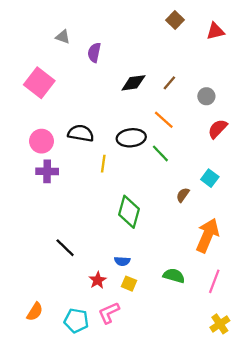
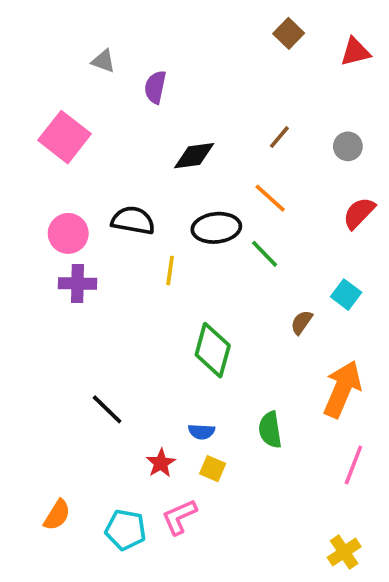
black diamond: (133, 83) -> (194, 156), moved
gray circle: (206, 96) -> (348, 146), moved
green semicircle: (174, 276) -> (270, 430), moved, turned -115
yellow cross: (220, 324) -> (344, 552), moved

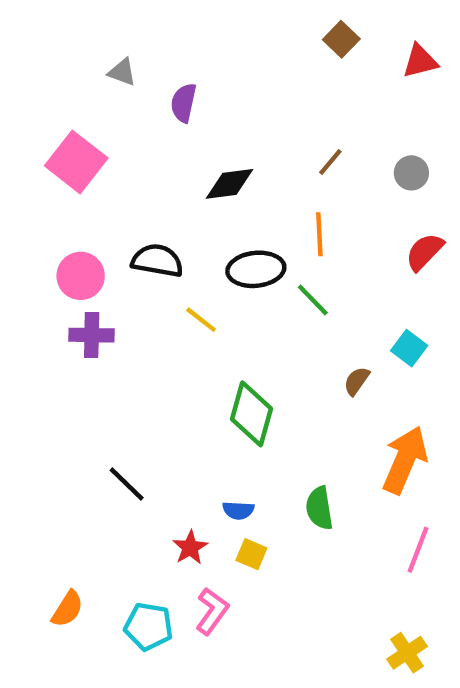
orange line: (270, 198) -> (319, 234), turned 45
yellow line: (170, 270) -> (201, 320), turned -60
pink L-shape: (179, 517) -> (212, 611), turned 150

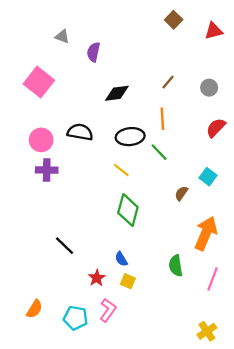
yellow line: (201, 320) -> (121, 170), moved
green semicircle: (319, 508) -> (176, 266), moved
blue semicircle: (238, 510) -> (121, 259), turned 56

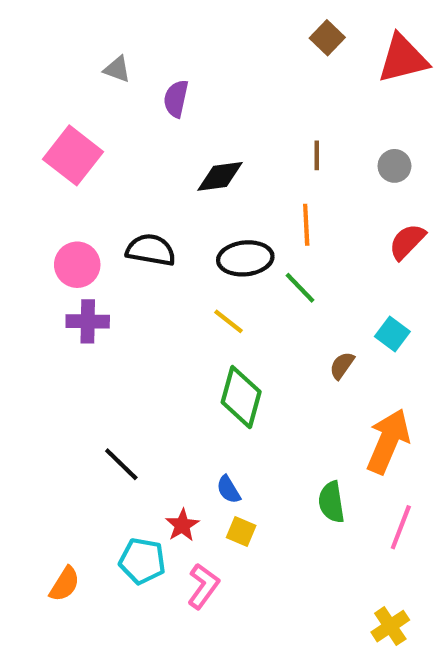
red triangle: (214, 31) -> (403, 59), size x1.5
brown line: (168, 82) -> (317, 155), turned -40
cyan pentagon: (76, 318) -> (142, 561), moved

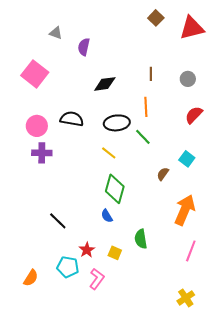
blue semicircle: (228, 489) -> (107, 216), moved
green semicircle: (331, 502) -> (141, 239), moved

